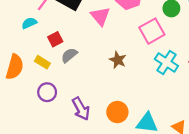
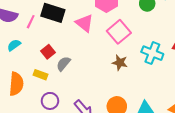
cyan semicircle: (29, 23) -> (14, 45), moved
pink square: (152, 31) -> (119, 32), moved
brown star: (118, 60) -> (120, 63), moved

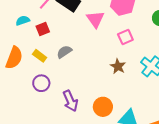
pink square: (119, 32) -> (125, 37), size x0.7
red square: (48, 52) -> (43, 29), moved

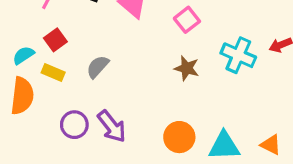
cyan semicircle: (23, 21) -> (23, 55), moved
yellow rectangle: (40, 56) -> (53, 72), moved
purple arrow: (70, 101) -> (112, 126), moved

